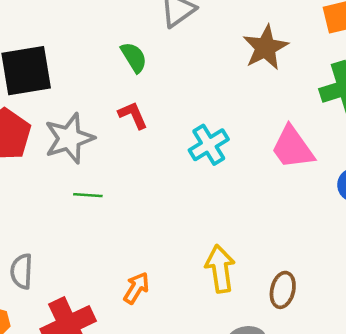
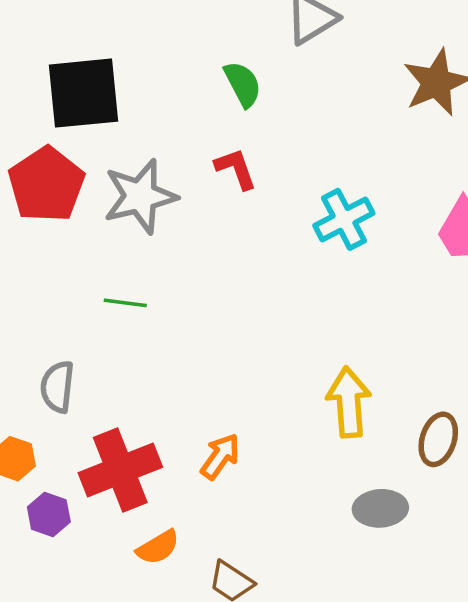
green line: (88, 195) -> (125, 303), moved
orange arrow: (136, 288) -> (220, 456), moved

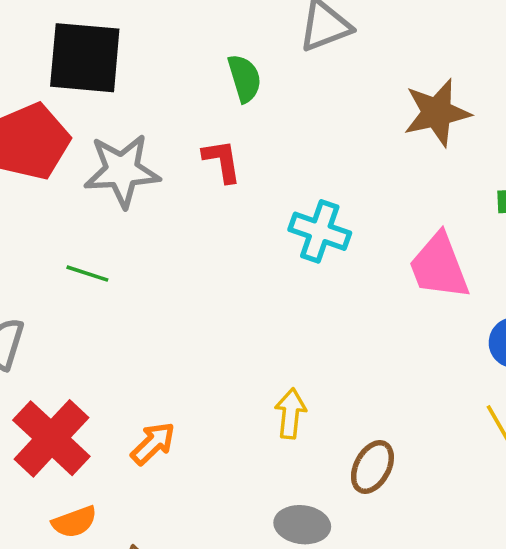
cyan cross: (344, 219) -> (320, 231), turned 36
yellow arrow: (349, 402) -> (291, 413), size x0.7
red cross: (120, 470) -> (51, 438), turned -36

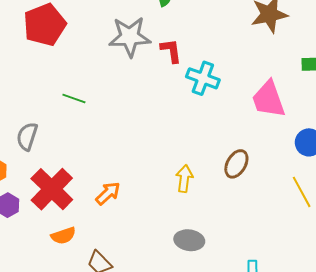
red L-shape: (222, 161) -> (171, 51), moved
gray star: (122, 171) -> (130, 37), moved
brown ellipse: (372, 467) -> (236, 164), moved

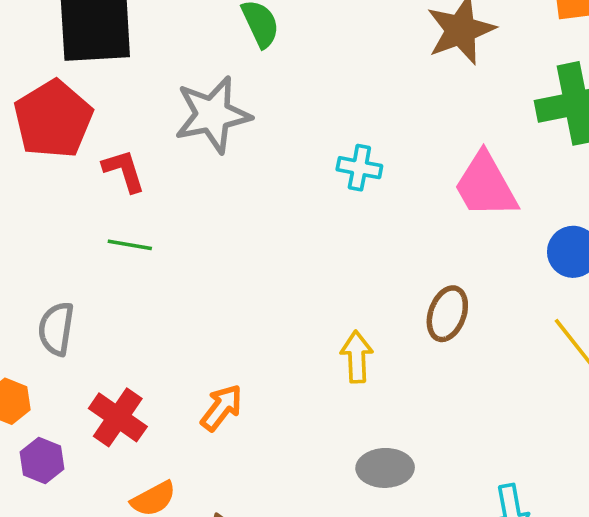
red L-shape: (171, 51) -> (124, 171), moved
cyan cross: (203, 78) -> (359, 168), size x0.7
red cross: (52, 189) -> (118, 417), size x0.7

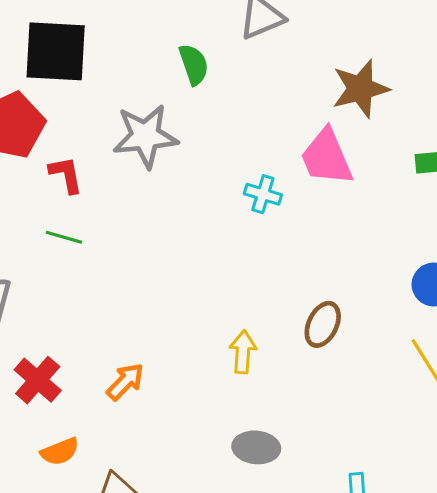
pink trapezoid: (486, 186) -> (326, 157), moved

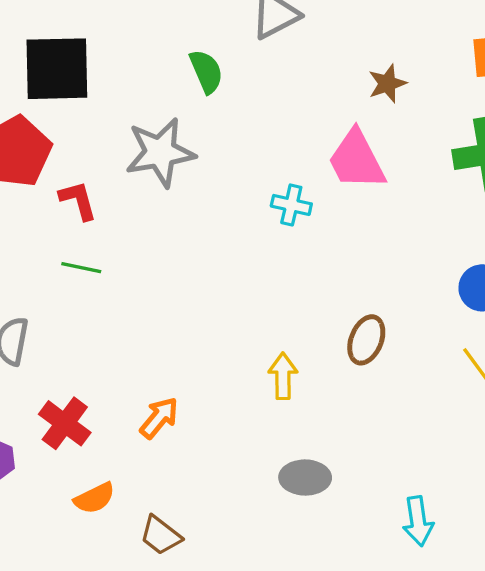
brown star: (360, 89) -> (387, 84), size x0.6

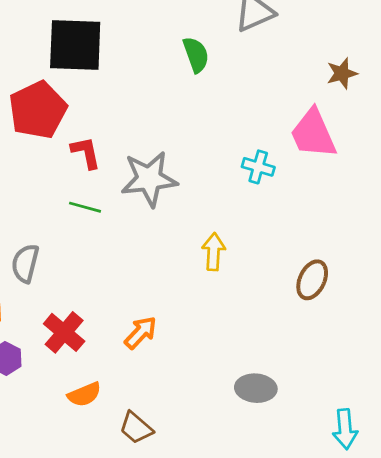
gray star: (160, 152) -> (149, 179), moved
yellow arrow: (283, 376) -> (214, 252), moved

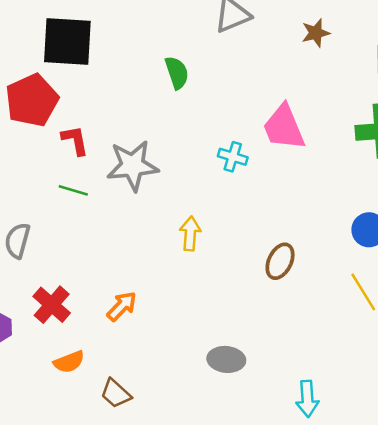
green semicircle: (196, 55) -> (177, 73), moved
brown star: (342, 73) -> (316, 33), moved

